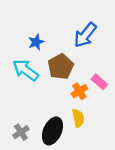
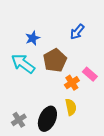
blue arrow: (85, 35) -> (77, 32), size x0.7

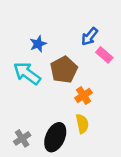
pink rectangle: (90, 74) -> (104, 55), moved

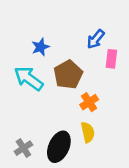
pink rectangle: (104, 55) -> (111, 59), turned 56

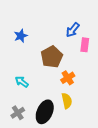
blue star: (41, 47) -> (21, 36), moved
cyan arrow: (29, 79) -> (22, 82), moved, size x0.6

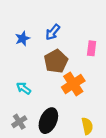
blue arrow: (73, 30) -> (53, 32), moved
orange cross: (68, 78) -> (73, 84), size x1.5
yellow semicircle: (67, 101) -> (87, 126), moved

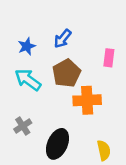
orange cross: (73, 84) -> (87, 100), turned 30
cyan arrow: (24, 88) -> (28, 80), moved, size x1.5
gray cross: (19, 122) -> (23, 126), moved

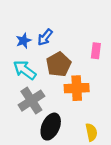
blue arrow: (63, 39) -> (45, 37), moved
gray cross: (23, 126) -> (31, 101), moved, size x1.6

